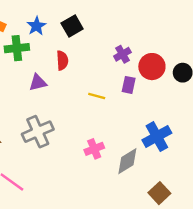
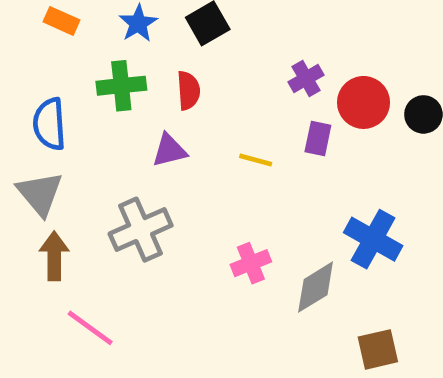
green cross: (17, 48) -> (121, 86), moved
purple triangle: (38, 82) -> (169, 150), moved
blue cross: (157, 137) -> (373, 239), turned -32
brown square: (159, 193) -> (378, 349), turned 30

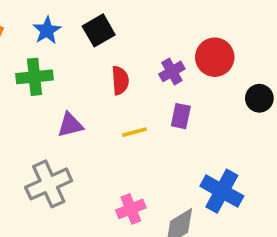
red semicircle: (188, 90) -> (120, 80), moved
red circle: (364, 102) -> (215, 57), moved
yellow line: (256, 160) -> (134, 132), turned -30

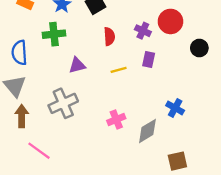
purple cross: (172, 71) -> (143, 31), turned -35
blue cross: (222, 191) -> (175, 108), size x0.7

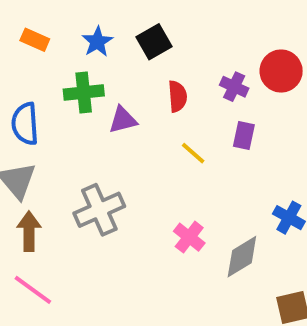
purple triangle: (77, 65) -> (123, 120), moved
yellow line: (119, 70) -> (193, 153), turned 56
pink cross: (116, 120) -> (189, 237), turned -30
pink line: (39, 151) -> (33, 290), moved

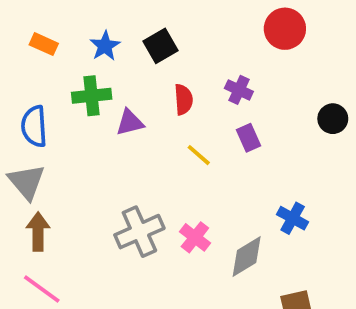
red circle: (281, 71) -> (285, 29), moved
purple rectangle: (244, 135) -> (249, 138), turned -36
gray cross: (99, 210) -> (139, 232), moved

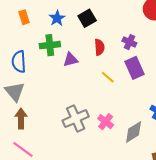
orange rectangle: (44, 44) -> (24, 17), turned 48
purple rectangle: (249, 138) -> (135, 68), size x1.5

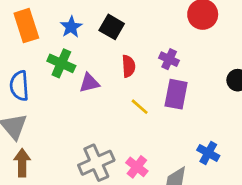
orange rectangle: (24, 17) -> (26, 26), size x1.6
black square: (87, 18) -> (112, 27), turned -30
green cross: (50, 45) -> (61, 63), turned 30
purple rectangle: (135, 68) -> (176, 94), turned 35

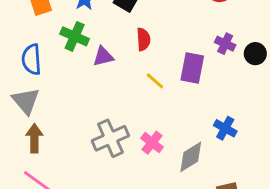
purple cross: (169, 59) -> (225, 44), moved

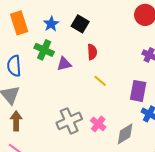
purple rectangle: (192, 68) -> (138, 91), moved

